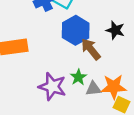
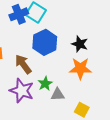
brown arrow: (91, 49) -> (23, 64), moved
orange star: (114, 87) -> (80, 68), moved

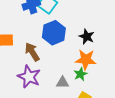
green star: (45, 84) -> (80, 74), moved

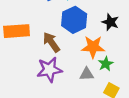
orange star: (86, 60) -> (93, 47), moved
purple star: (29, 77) -> (49, 70), turned -30

